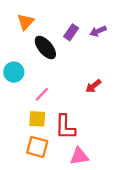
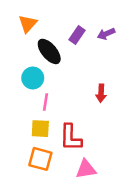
cyan circle: (14, 72) -> (33, 78), moved
red arrow: (93, 86) -> (101, 93), turned -49
pink line: (42, 94) -> (45, 102), turned -35

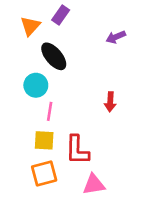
purple rectangle: (77, 35) -> (61, 15), moved
orange square: (40, 159) -> (44, 173), turned -30

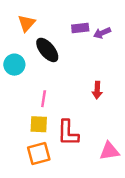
purple rectangle: (61, 15) -> (80, 28), moved, turned 49
cyan circle: (36, 85) -> (14, 65), moved
pink triangle: (94, 184) -> (109, 151), moved

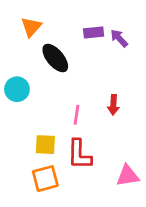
purple arrow: (102, 33) -> (119, 38), turned 70
cyan circle: (14, 65) -> (17, 89), moved
pink line: (44, 99) -> (77, 115), moved

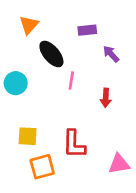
purple arrow: (119, 38) -> (111, 54), moved
pink line: (77, 115) -> (71, 81), moved
yellow square: (45, 145) -> (28, 136), moved

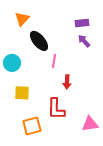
purple rectangle: (87, 30) -> (82, 23), moved
red arrow: (106, 98) -> (67, 82), moved
yellow square: (28, 136) -> (22, 93), moved

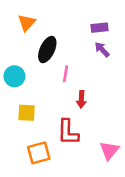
black ellipse: (39, 41) -> (47, 50), turned 65
pink triangle: (90, 124) -> (109, 150), turned -42

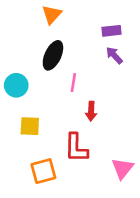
orange triangle: (27, 23) -> (52, 14), moved

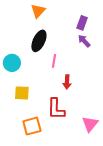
purple rectangle: (112, 31) -> (82, 23), turned -64

